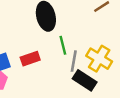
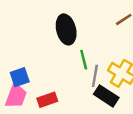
red rectangle: (30, 59) -> (47, 100), moved

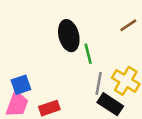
green line: (84, 60) -> (88, 54), moved

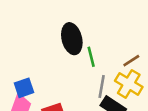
brown line: (128, 25) -> (131, 61), moved

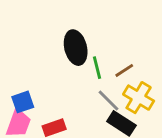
brown line: (131, 61) -> (124, 70), moved
gray line: (102, 87) -> (109, 100), turned -55

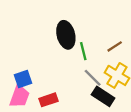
brown line: (124, 70) -> (115, 46), moved

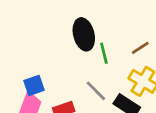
gray line: (93, 78) -> (96, 91), moved

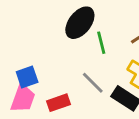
black ellipse: (84, 34) -> (80, 23), turned 52

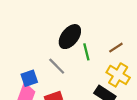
gray line: (93, 83) -> (57, 66), moved

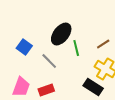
blue square: (29, 78) -> (24, 47), moved, turned -35

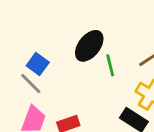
gray line: (49, 61) -> (31, 83), moved

